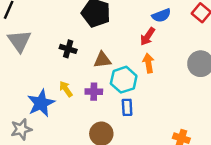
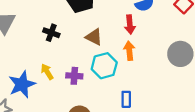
red arrow: (148, 36) -> (130, 25), turned -42
brown triangle: (102, 60) -> (94, 37), moved, turned 30
blue rectangle: (127, 107) -> (126, 99), moved

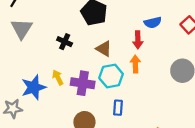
purple cross: (74, 76) -> (83, 83), size x1.5
blue rectangle: (126, 99) -> (118, 108), moved

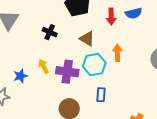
red arrow: (138, 40) -> (111, 17), moved
blue star: (34, 87) -> (20, 76), size x0.6

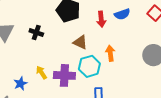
black cross: (50, 32) -> (36, 33), moved

